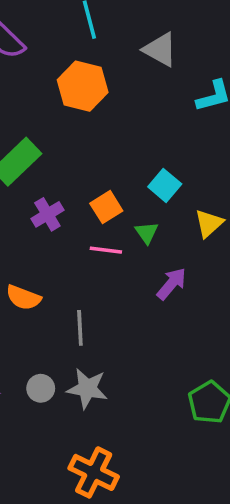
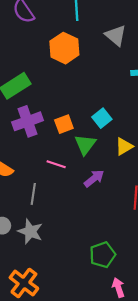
purple cross: (47, 214) -> (27, 121), size x1.5
green triangle: (147, 233) -> (85, 144), size x1.5
pink line: (106, 250) -> (56, 164), moved

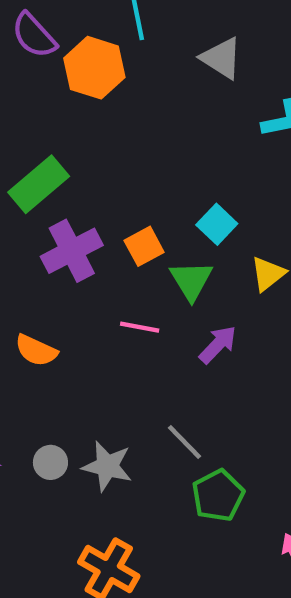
orange hexagon: (64, 48) -> (94, 68), moved
gray line: (33, 194) -> (184, 442), moved, turned -45
green pentagon: (103, 255) -> (218, 496), moved

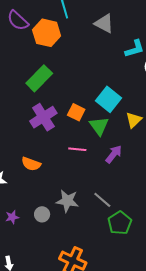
green rectangle: (39, 184) -> (39, 78), moved
cyan square: (217, 224) -> (109, 99), size x1.4
orange square: (144, 246) -> (76, 112), turned -30
gray star: (107, 466) -> (67, 201), moved

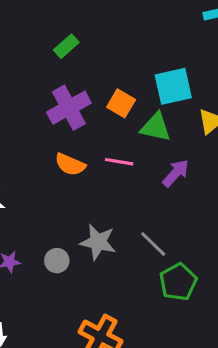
green rectangle: (39, 78) -> (66, 46), size x0.6
cyan square: (109, 99) -> (173, 86), turned 35
green triangle: (99, 126) -> (156, 127), turned -45
orange semicircle: (31, 164) -> (70, 164), moved

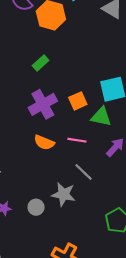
orange square: (121, 103) -> (78, 101), turned 36
gray line: (153, 244) -> (83, 172), moved

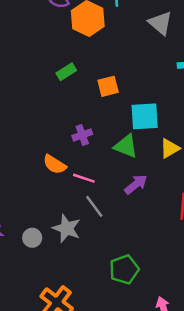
orange square: (78, 101) -> (108, 86), moved
purple cross: (43, 104) -> (82, 135), moved, size x0.6
pink line: (77, 140) -> (84, 178), moved

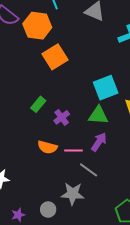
green rectangle: (66, 72) -> (38, 104), moved
orange square: (108, 86) -> (55, 57), moved, size x1.4
purple arrow: (136, 184) -> (99, 142), moved

